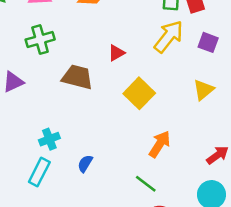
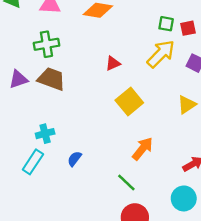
brown trapezoid: (77, 77) -> (51, 79), moved

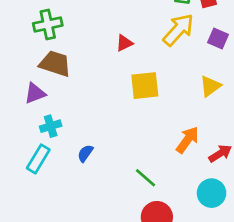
purple triangle: (18, 79) -> (35, 93), moved
yellow square: (129, 101) -> (145, 86), turned 36
orange arrow: (143, 149) -> (188, 140), moved

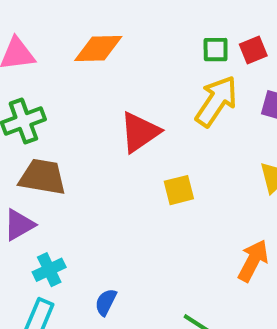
red triangle: (124, 43) -> (140, 132), size x1.6
yellow square: (145, 86) -> (179, 190), size x0.7

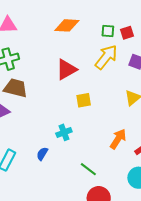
orange diamond: (98, 49) -> (67, 25), moved
cyan cross: (49, 270) -> (64, 132), moved

